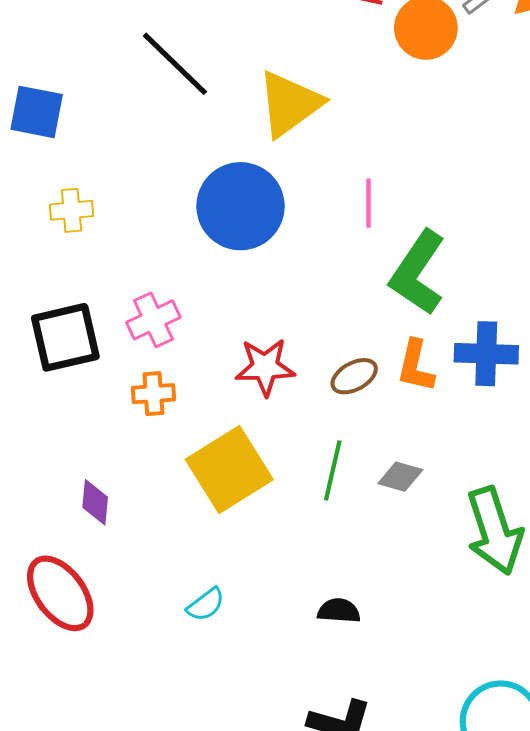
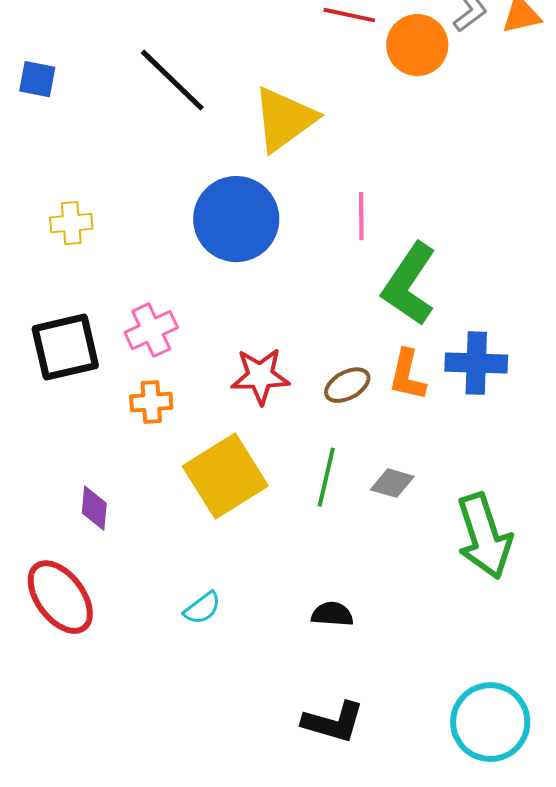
blue square: (37, 112) -> (37, 79), moved, size x0.7

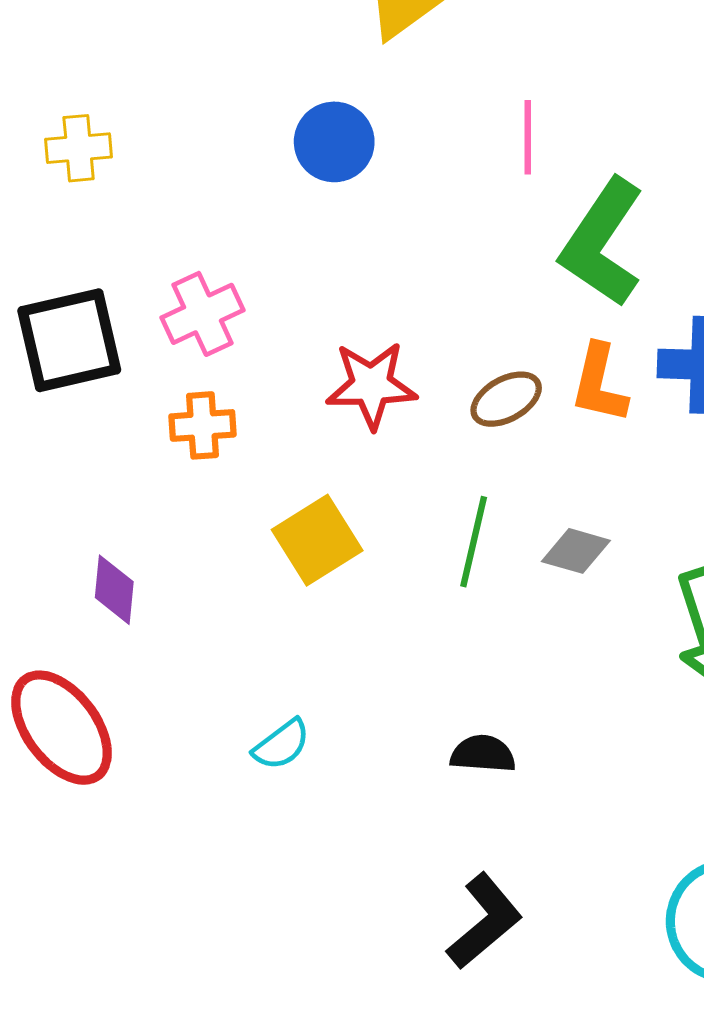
blue circle: (236, 219) -> (334, 142), size x0.6
yellow square: (225, 476) -> (317, 540), size x0.7
black L-shape: (333, 722) -> (484, 921), turned -56

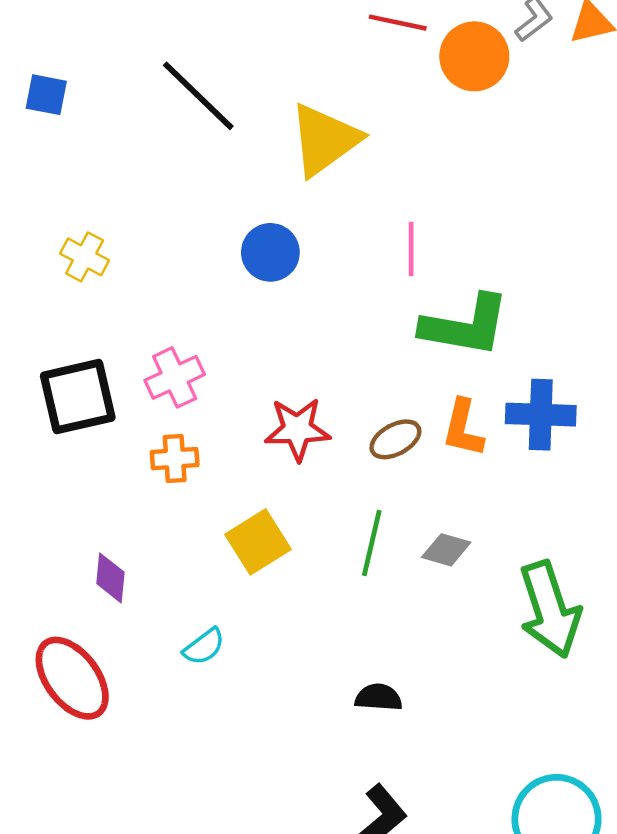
yellow cross: (79, 148) -> (85, 257), turned 33
green L-shape: (602, 243) -> (465, 326), turned -114
cyan semicircle: (281, 745) -> (204, 647), moved

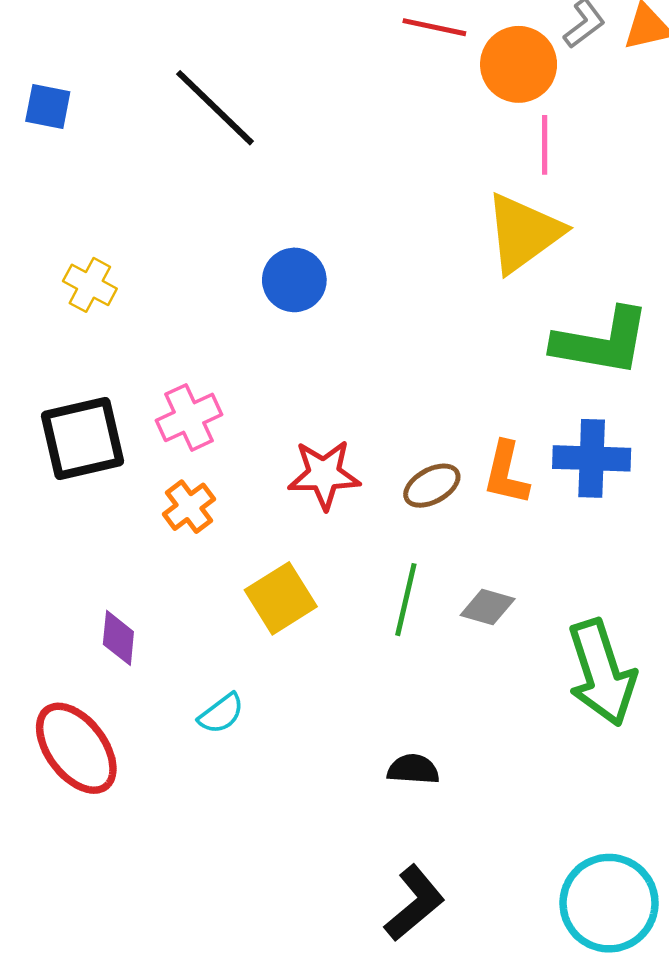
yellow triangle: (324, 140) -> (524, 233), moved
pink line: (411, 249) -> (545, 145), moved
green L-shape: (465, 326) -> (602, 342), moved
orange cross: (175, 459) -> (189, 507), turned -33

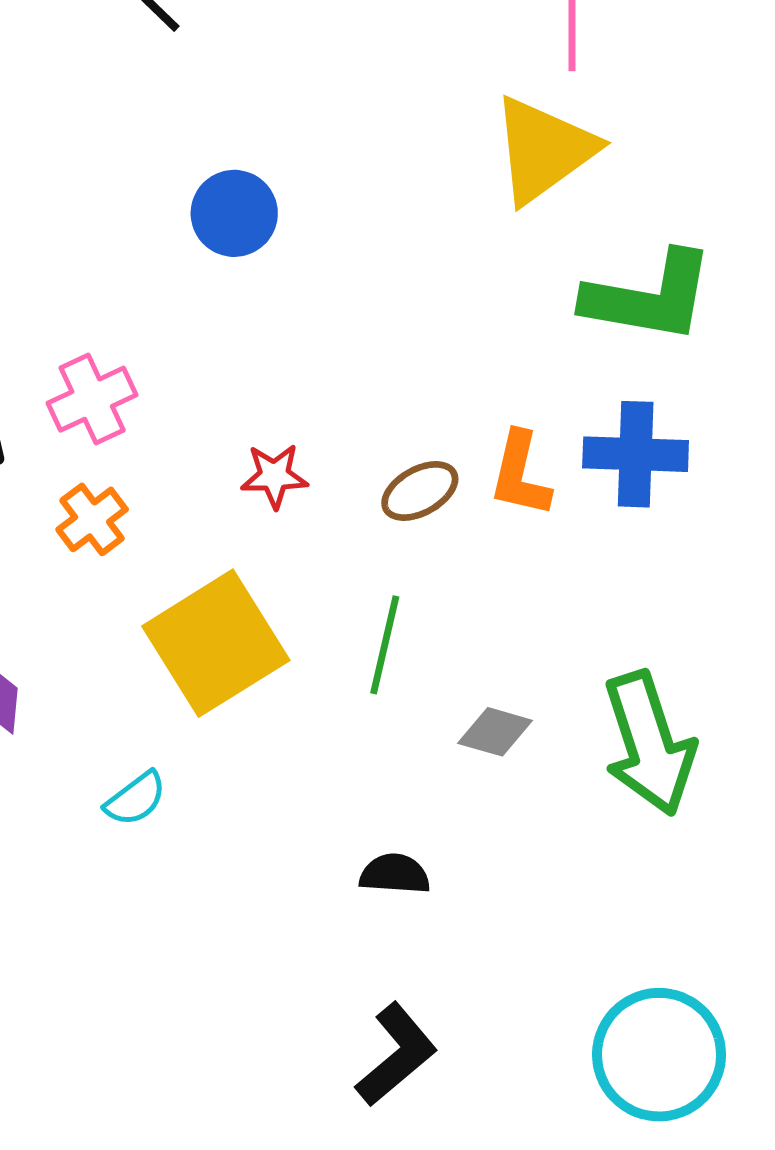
red star: (324, 474) -> (274, 476), size x0.7
yellow square: (281, 598) -> (216, 643), size x1.5
gray diamond: (488, 607) -> (495, 732), moved

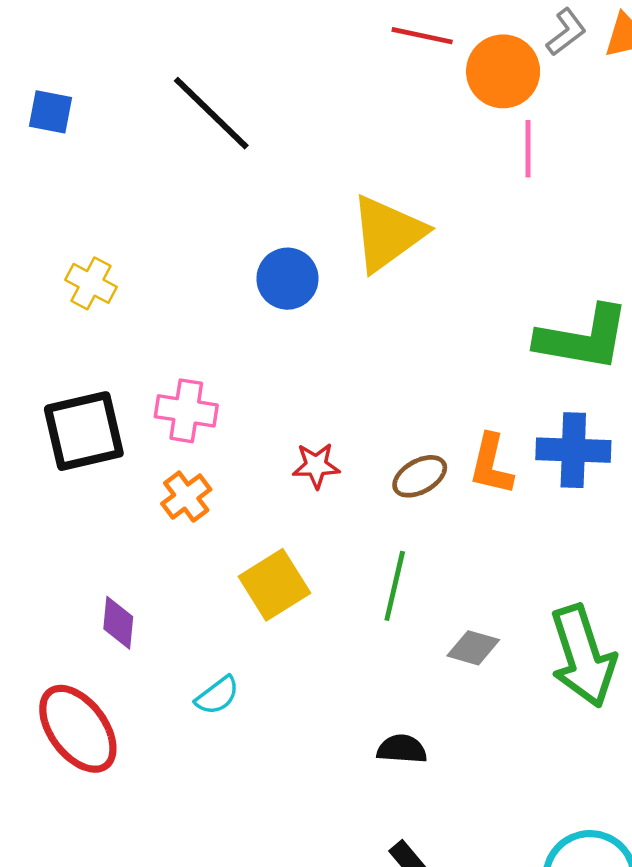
yellow triangle: (544, 150) -> (388, 233), moved
pink cross: (92, 399) -> (186, 411), turned 34
yellow square: (216, 643) -> (274, 585), size x0.7

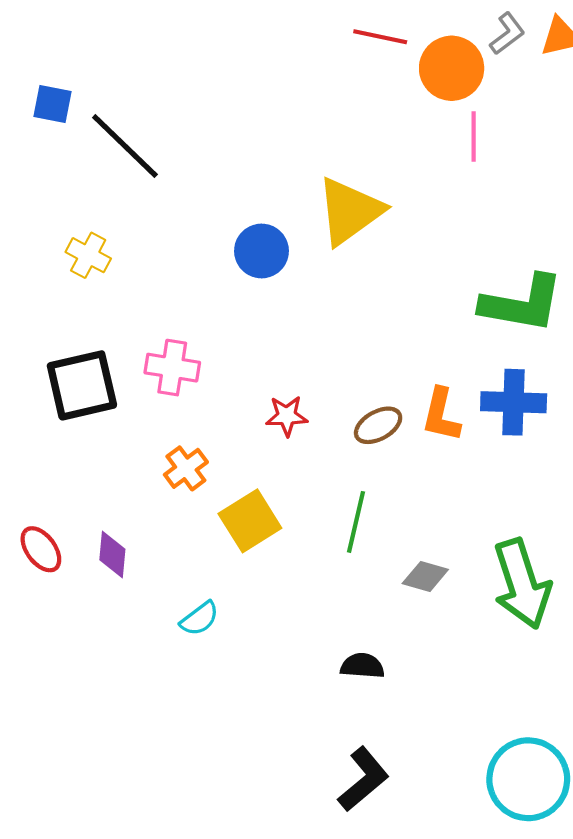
black line: (211, 113) -> (125, 146), moved
orange cross: (186, 497) -> (186, 468), moved
red ellipse: (78, 729) -> (41, 549), moved, size x0.6

